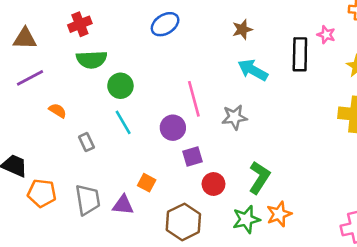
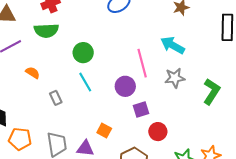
green semicircle: (92, 60) -> (46, 31), moved
cyan arrow: (253, 70) -> (173, 45), moved
green L-shape: (259, 177) -> (212, 92), moved

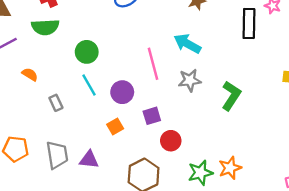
purple circle: (125, 86) -> (122, 92), moved
orange square: (104, 131) -> (115, 126), moved, turned 32

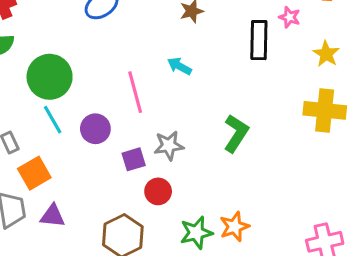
cyan arrow: (187, 44) -> (179, 66), size x0.7
green circle: (87, 52) -> (50, 77), size x1.5
gray star: (190, 80) -> (169, 146), moved
orange square: (115, 126) -> (34, 173), moved, size x1.5

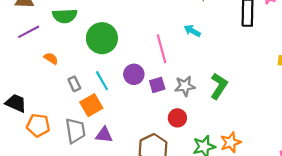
cyan line: (53, 120) -> (102, 81), moved
green L-shape: (236, 133) -> (219, 86), moved
purple square: (134, 159) -> (157, 85), moved

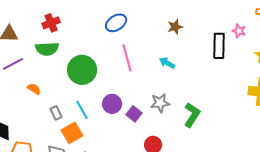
pink line: (161, 49) -> (127, 58), moved
purple square: (157, 85) -> (134, 114), turned -35
gray star: (185, 86) -> (160, 103), moved

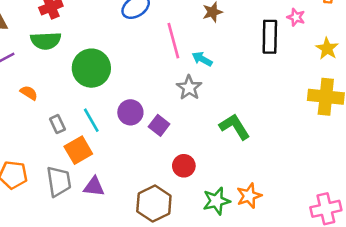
pink line: (127, 58) -> (173, 41), moved
gray star: (160, 103) -> (189, 88), moved, turned -30
green L-shape: (192, 115) -> (235, 127), turned -65

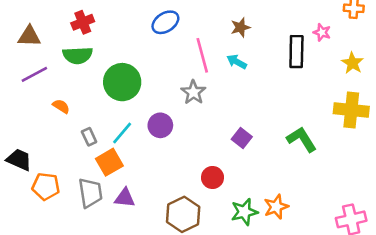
cyan arrow: (202, 59) -> (237, 62), moved
gray star: (189, 88) -> (193, 92), moved
cyan line: (91, 120) -> (122, 133), turned 70
purple square: (159, 125) -> (242, 138), moved
green L-shape: (235, 127) -> (302, 139), moved

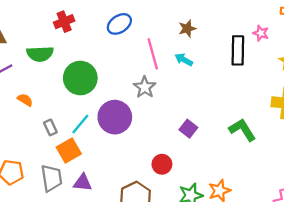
red cross: (83, 22) -> (64, 22), moved
purple circle: (160, 125) -> (115, 117), size x1.5

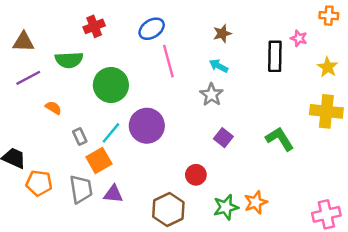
pink line: (153, 54) -> (168, 61), moved
gray star: (145, 87) -> (211, 95), moved

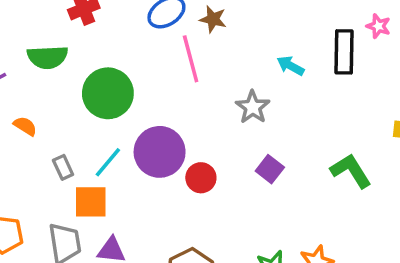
brown star: (222, 34) -> (213, 19), moved, turned 30
cyan arrow: (219, 66) -> (291, 66), moved
orange square: (99, 160) -> (91, 202), turned 30
red circle: (196, 175) -> (201, 178), moved

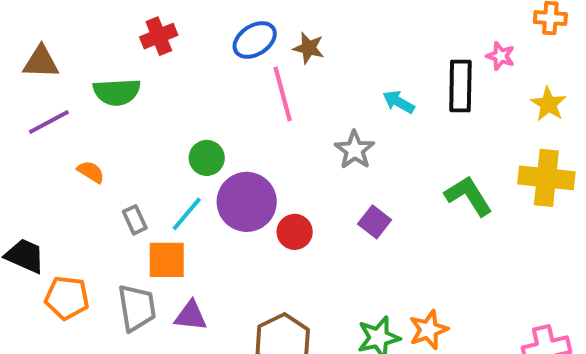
green circle: (108, 93) -> (207, 158), moved, size x0.6
green L-shape: (351, 171) -> (468, 196), moved

